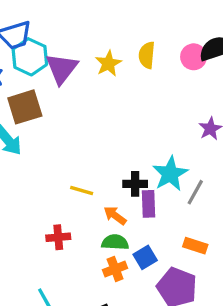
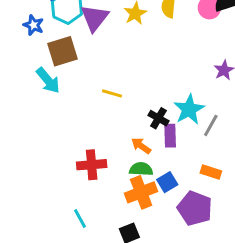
black cross: (135, 184) -> (158, 118), turned 30
yellow line: (82, 190) -> (112, 93), moved
red cross: (58, 237) -> (92, 165), size x1.4
orange cross: (115, 269) -> (141, 192), size x1.5

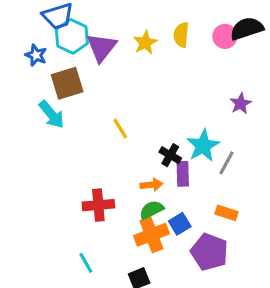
yellow line: (112, 93) -> (120, 129), turned 42
orange arrow: (141, 146) -> (152, 185), turned 138
green semicircle: (141, 169) -> (152, 210), turned -30

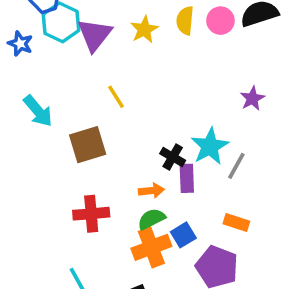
pink circle: (225, 36) -> (220, 21), moved
brown square: (67, 83) -> (88, 145), moved
yellow line: (120, 129) -> (116, 97), moved

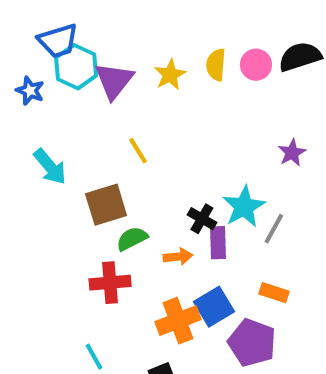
green semicircle: (151, 219) -> (132, 239), moved
blue square: (183, 235) -> (214, 307), size x1.4

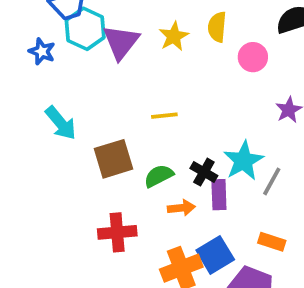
pink circle: (256, 65) -> (253, 57), moved
yellow line: (138, 151) -> (164, 116), moved, turned -64
green semicircle: (132, 239) -> (159, 176), moved

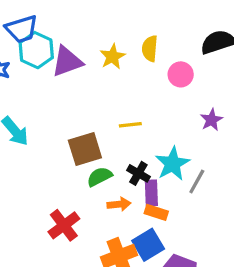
purple triangle: (121, 42) -> (67, 61), turned 32
yellow line: (164, 116) -> (130, 125), moved
brown square: (113, 159) -> (85, 149), moved
red cross: (117, 232) -> (64, 225), turned -32
orange rectangle: (272, 242) -> (156, 212), moved

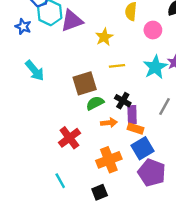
yellow star: (112, 57) -> (104, 37), moved
cyan star: (173, 164) -> (155, 67), moved
blue square: (148, 245) -> (142, 148), moved

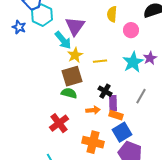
purple triangle: (72, 21) -> (75, 26), moved, turned -35
yellow star: (104, 37) -> (75, 55), moved
cyan arrow: (35, 71) -> (63, 40), moved
green semicircle: (95, 103) -> (69, 93), moved, turned 42
orange cross: (109, 160) -> (93, 142), turned 35

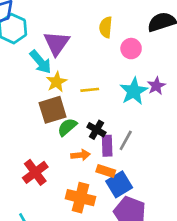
green semicircle: (69, 93) -> (67, 127), moved, turned -56
gray line: (141, 96) -> (126, 140), moved
orange rectangle: (116, 115) -> (106, 171), moved

